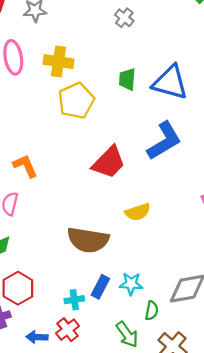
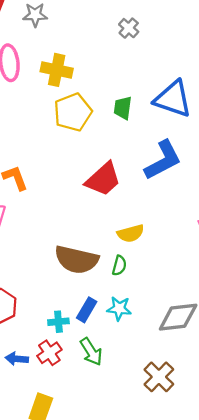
green trapezoid: (127, 79) -> (123, 108), moved
green semicircle: (152, 311) -> (119, 266), moved
green arrow: (127, 334) -> (91, 352), moved

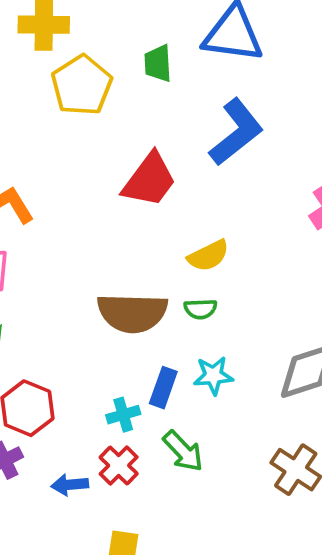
green semicircle: (119, 266) -> (200, 309), turned 84

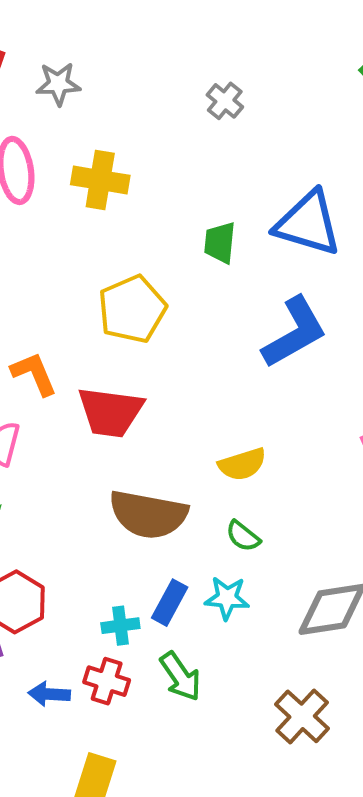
yellow pentagon: (82, 85) -> (132, 309), moved
red trapezoid: (149, 180) -> (110, 412), moved, turned 52
green semicircle: (200, 309) -> (243, 536), moved, turned 32
red cross: (119, 466) -> (107, 681), turned -36

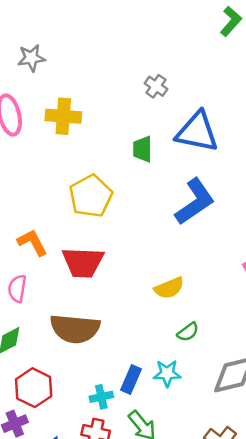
gray cross: (225, 101) -> (156, 86), moved
brown semicircle: (148, 514) -> (75, 329), moved
green semicircle: (243, 536) -> (188, 332), moved, turned -70

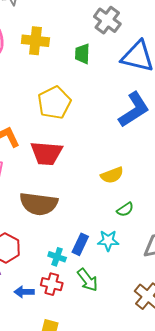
gray cross: (156, 86) -> (107, 20), size x1.5
green trapezoid: (142, 149) -> (82, 54), moved
cyan cross: (101, 397) -> (57, 257), turned 30

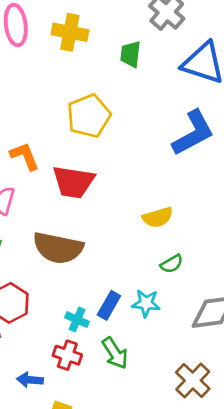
blue arrow: (24, 292) -> (30, 380), moved

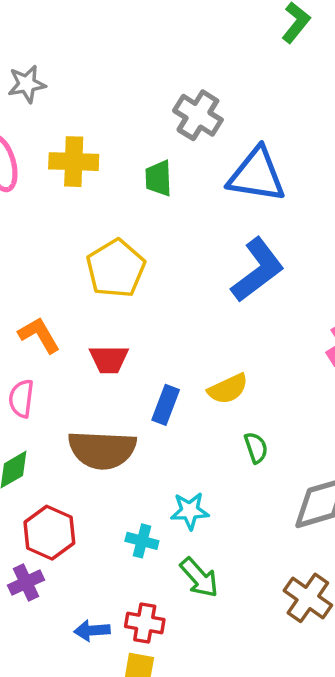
red trapezoid: (73, 182) -> (109, 359), size x0.7
green semicircle: (172, 264) -> (256, 448), turned -70
cyan star: (146, 303) -> (190, 511), moved
blue rectangle: (109, 305) -> (166, 405), moved
red cross: (67, 355) -> (145, 623), moved

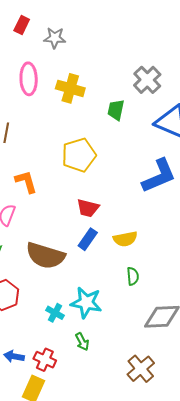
red trapezoid: (109, 359) -> (88, 208), moved
cyan star: (190, 511) -> (86, 303), size x1.4
green arrow: (199, 578) -> (82, 342), size x0.7

